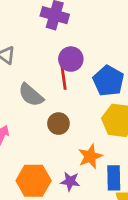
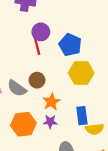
gray semicircle: (31, 95) -> (17, 88), moved
orange star: (90, 156) -> (52, 102), moved

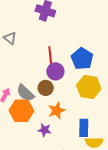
purple circle: (41, 32) -> (55, 71), moved
purple star: (50, 122) -> (45, 130), moved
orange hexagon: (23, 124) -> (21, 111), moved

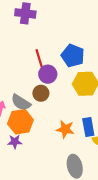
orange star: (57, 110) -> (65, 129), moved, turned -30
purple star: (45, 130) -> (15, 142), moved

